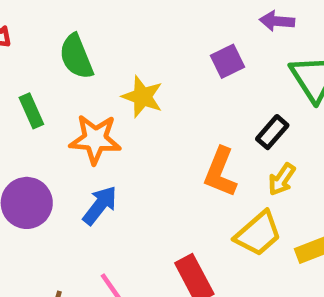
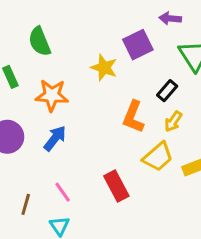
purple square: (227, 61) -> (138, 45), size x1.4
yellow star: (142, 97) -> (104, 68), moved

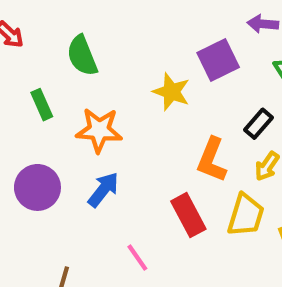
yellow trapezoid: (158, 157) -> (246, 215), turned -32
red rectangle: (116, 186) -> (188, 215), moved
pink line: (63, 192) -> (137, 258), moved

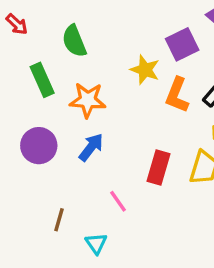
green rectangle: (42, 105) -> (42, 80), size x1.4
orange L-shape: (212, 160) -> (177, 95), moved
red rectangle: (188, 215) -> (158, 168), turned 44

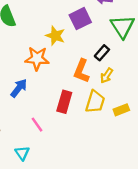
orange L-shape: (177, 95) -> (81, 71), moved
orange star: (88, 100) -> (37, 58), moved

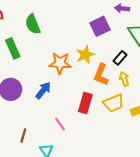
yellow star: (55, 36) -> (85, 55), moved, turned 30
yellow arrow: (107, 76) -> (124, 79), turned 128
yellow trapezoid: (95, 102) -> (114, 103), turned 50

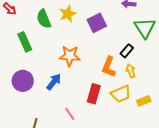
purple square: (100, 26) -> (97, 23), moved
yellow star: (85, 55) -> (68, 14), moved

